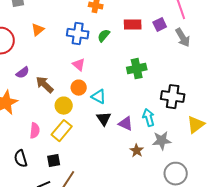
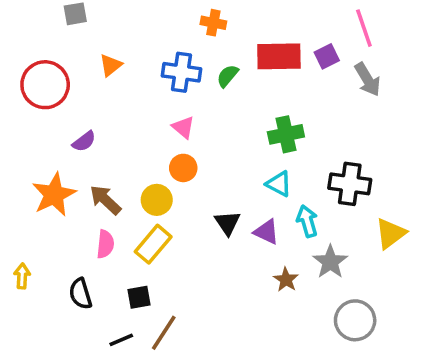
red rectangle: (133, 25) -> (279, 56), size x1.4
brown arrow: (45, 85) -> (105, 200), moved
cyan triangle: (99, 97) -> (279, 184), moved
gray star: (162, 141) -> (330, 262), turned -30

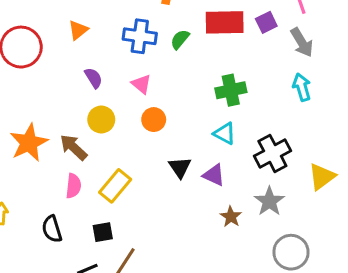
purple semicircle: (84, 141) -> (94, 78), moved, turned -85
orange circle: (183, 168) -> (154, 120), moved
black cross: (350, 184) -> (272, 153), moved, turned -36
yellow circle: (157, 200) -> (101, 120), moved
cyan arrow: (307, 221) -> (302, 87), moved

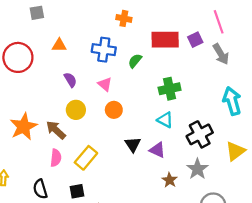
orange triangle: (78, 30) -> (59, 45), turned 40
green semicircle: (180, 39) -> (135, 61), moved
cyan arrow: (302, 87) -> (232, 101), moved, size x1.4

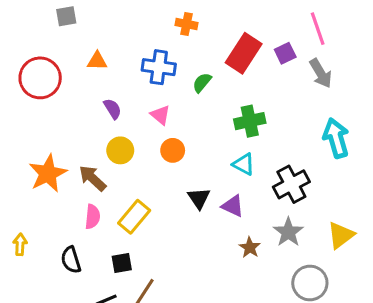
red rectangle: (165, 40) -> (244, 53), turned -56
yellow triangle: (235, 151) -> (341, 235), moved

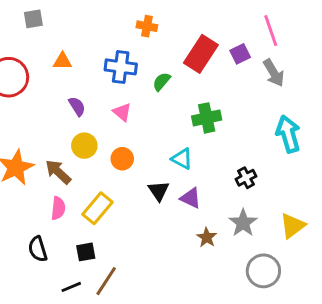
orange circle: (173, 150) -> (122, 159), moved
cyan triangle: (244, 164) -> (182, 159), moved
black cross: (291, 184) -> (246, 178), size x0.6

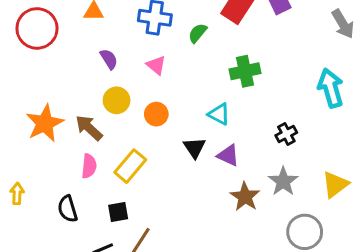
gray arrow: (274, 73) -> (343, 24), moved
brown star: (207, 237) -> (245, 197), size x1.4

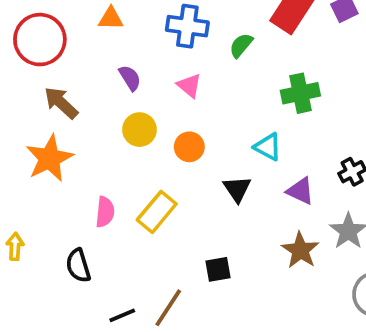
brown arrow: (89, 128) -> (61, 103), moved
purple triangle: (228, 155) -> (300, 191), moved
black square: (118, 212) -> (218, 269), moved

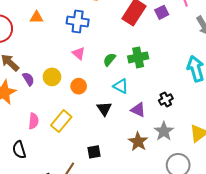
green semicircle: (241, 45) -> (109, 59), moved
purple semicircle: (130, 78) -> (28, 79), moved

